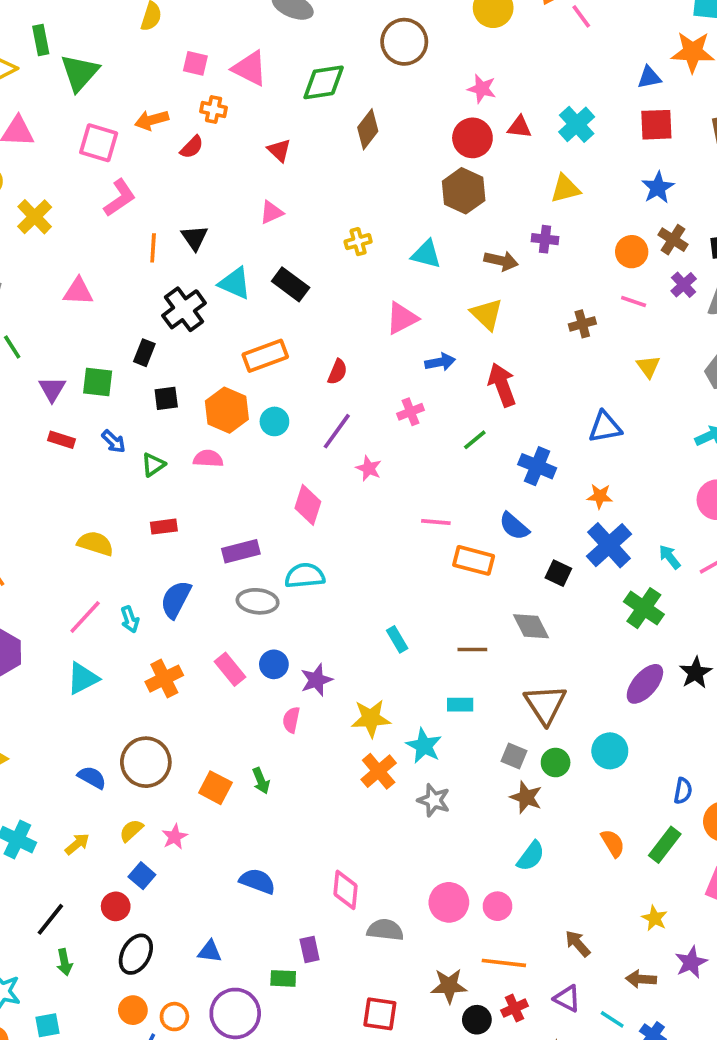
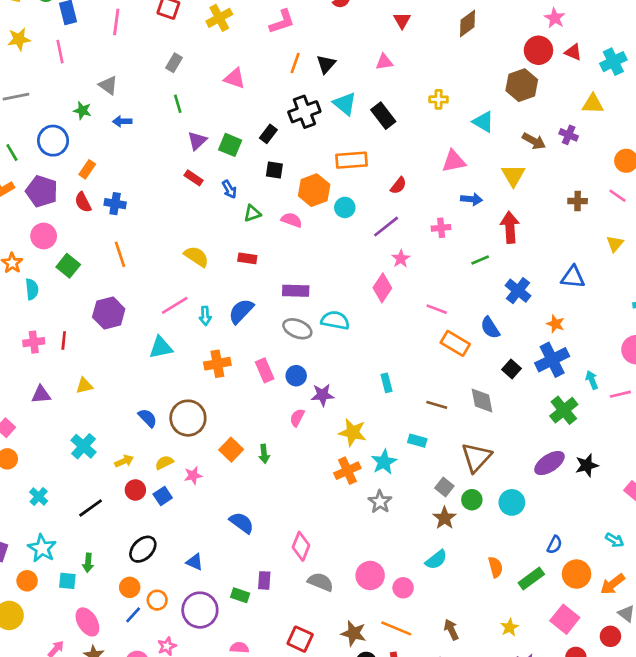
pink diamond: (308, 505) -> (382, 288), moved
red circle: (116, 906) -> (135, 490), moved
green arrow: (64, 962) -> (88, 563), moved

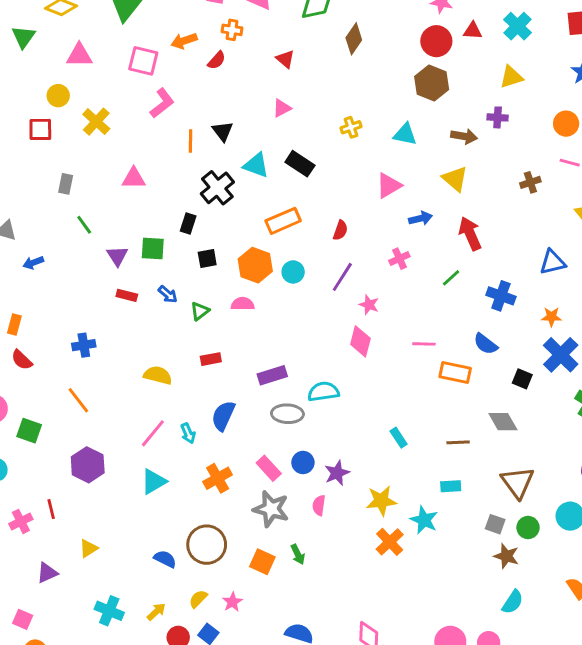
blue cross: (115, 204) -> (84, 345), moved
gray star: (380, 502) -> (271, 509), moved, size x1.4

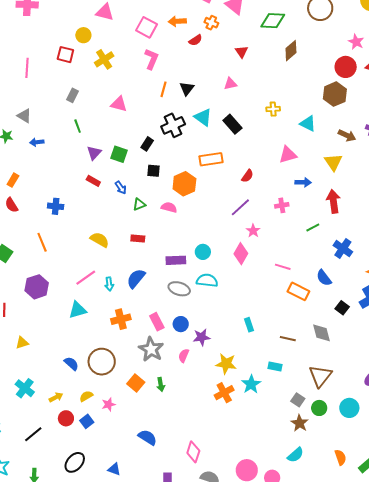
pink L-shape: (162, 103) -> (151, 59), turned -45
cyan circle: (293, 272) -> (203, 252), moved

